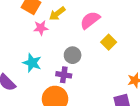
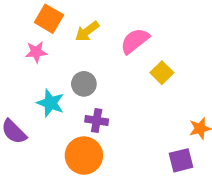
pink star: (41, 28) -> (36, 52), moved
gray circle: (73, 55) -> (84, 84), moved

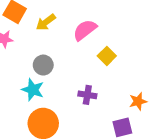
cyan star: (50, 103) -> (33, 90), moved
purple cross: (97, 120) -> (87, 95), moved

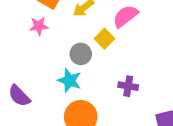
yellow square: (107, 56) -> (104, 39), moved

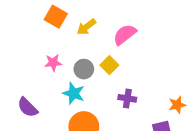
pink star: (39, 26) -> (53, 63), moved
yellow square: (104, 39) -> (109, 65), moved

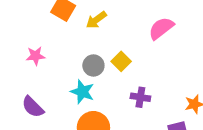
pink semicircle: (125, 35) -> (161, 28), moved
pink star: (53, 63) -> (35, 56), moved

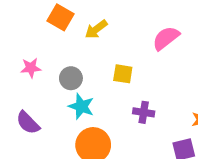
yellow square: (121, 61) -> (123, 74), turned -36
gray circle: (93, 65) -> (71, 78), moved

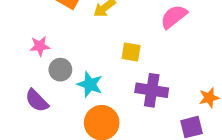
gray circle: (71, 78) -> (60, 70), moved
purple cross: (144, 112) -> (152, 90), size x1.5

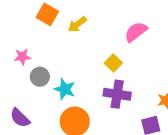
yellow square: (131, 52) -> (113, 63), moved, turned 35
purple semicircle: (37, 101) -> (20, 118), moved

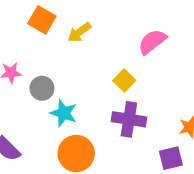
gray circle: (40, 77) -> (42, 88), moved

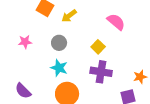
pink semicircle: (152, 42) -> (116, 22), turned 78
gray circle: (42, 88) -> (59, 43), moved

